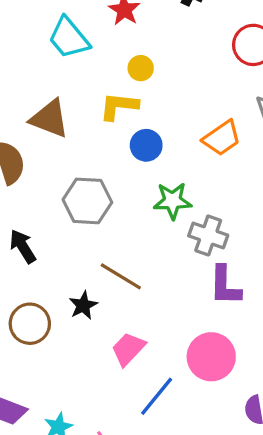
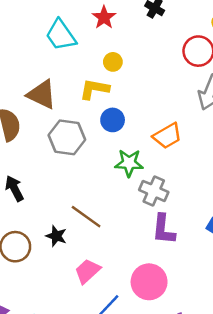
orange trapezoid: (222, 138) -> (167, 136), moved
gray hexagon: (87, 201) -> (67, 137), moved
black star: (83, 305) -> (56, 236), turned -30

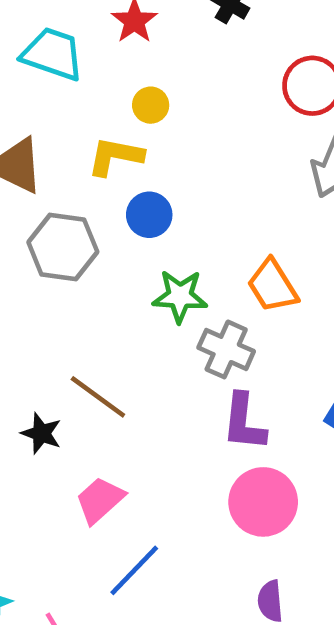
cyan trapezoid: (61, 35) -> (53, 54), turned 144
orange trapezoid: (167, 136) -> (272, 286), moved, turned 88
pink circle: (149, 282) -> (263, 502), moved

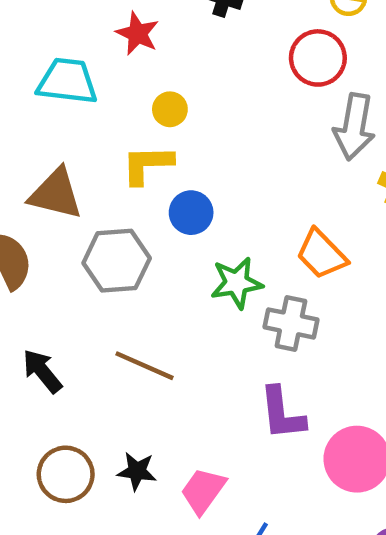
brown line: (98, 397) -> (145, 366), moved
purple L-shape: (244, 422) -> (282, 413), moved
black star: (41, 433) -> (137, 471), moved

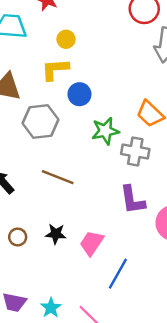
brown circle: (66, 474) -> (18, 237), size x0.6

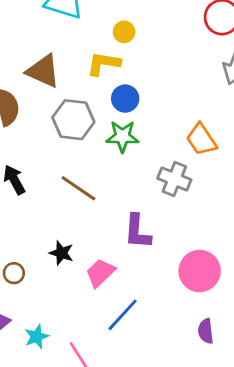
green star: (105, 131) -> (122, 136), moved
purple L-shape: (132, 200) -> (137, 232), moved
brown circle: (18, 237) -> (14, 273), moved

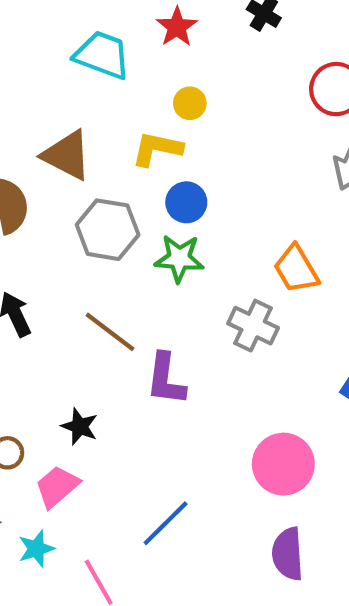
purple L-shape: (137, 232) -> (166, 379), moved
pink trapezoid: (100, 273) -> (57, 486), moved
purple semicircle: (206, 331) -> (288, 554), size x1.4

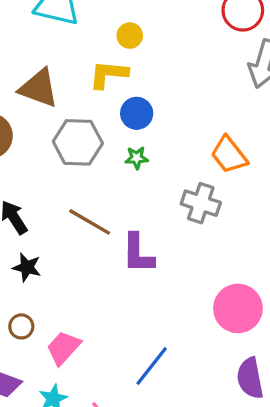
green star: (179, 258) -> (137, 158), size x0.6
black star: (80, 427) -> (27, 267), moved

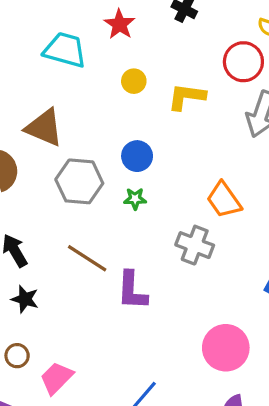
yellow L-shape: (108, 74) -> (187, 97), moved

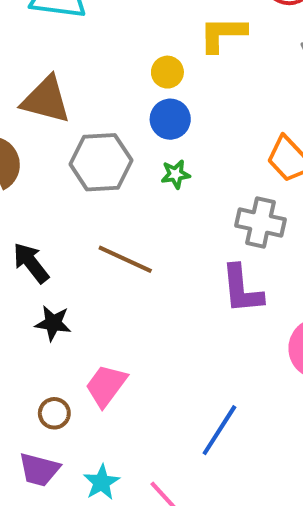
yellow circle: (134, 81) -> (167, 72), moved
purple L-shape: (132, 291) -> (242, 289), moved
brown circle: (17, 356) -> (54, 413), moved
pink trapezoid: (56, 378) -> (106, 386), moved

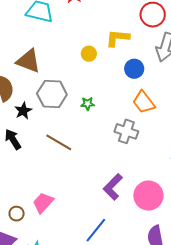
blue circle: (170, 119) -> (134, 69), moved
purple L-shape: (242, 289) -> (113, 187), moved, turned 44
black star: (53, 323) -> (23, 111), moved, turned 30

